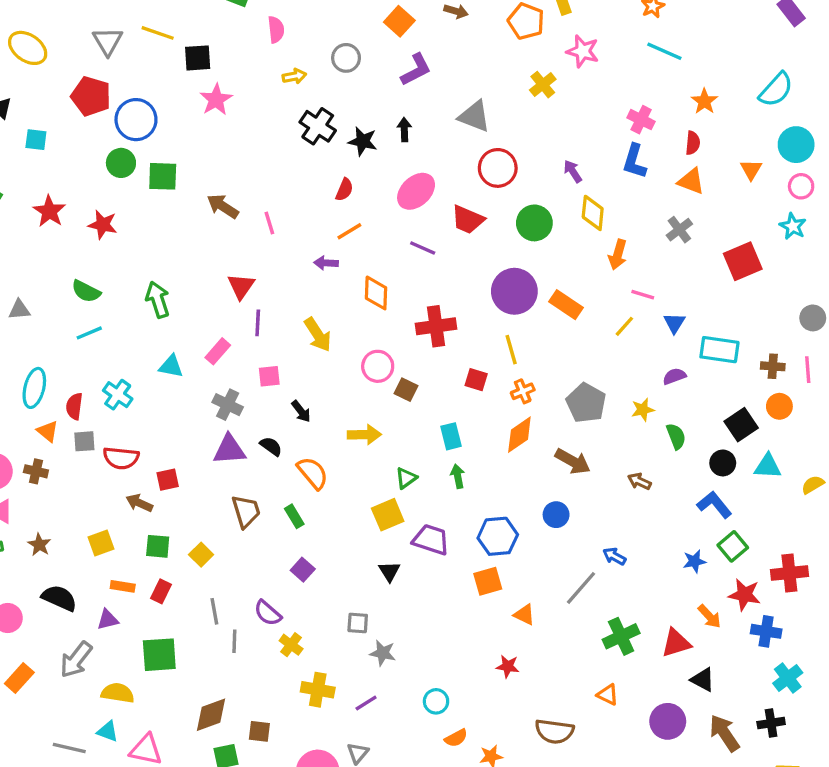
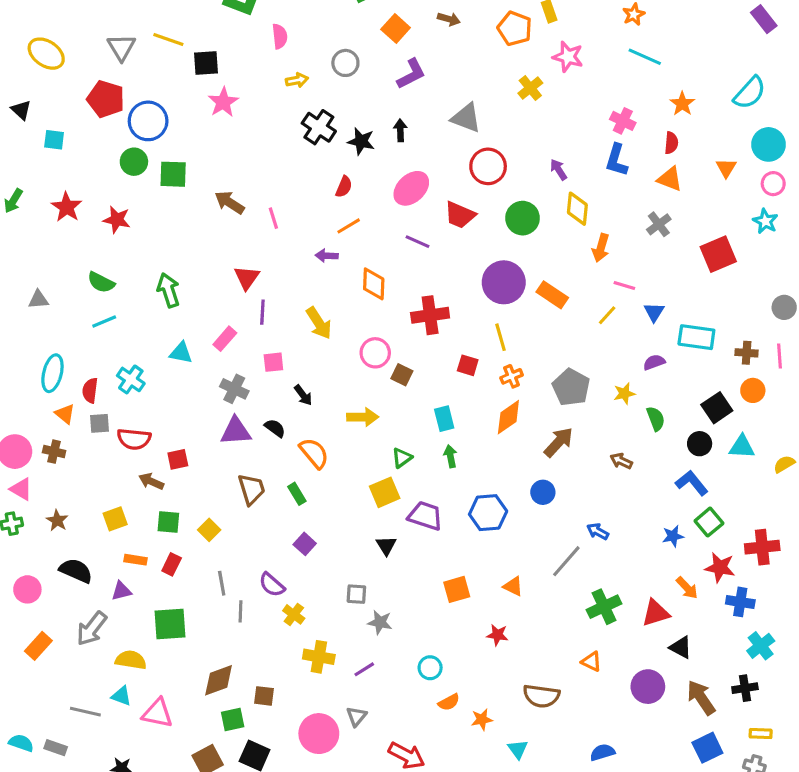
brown arrow: (573, 461) -> (559, 442), turned -76
orange square: (488, 581) -> (457, 589), moved

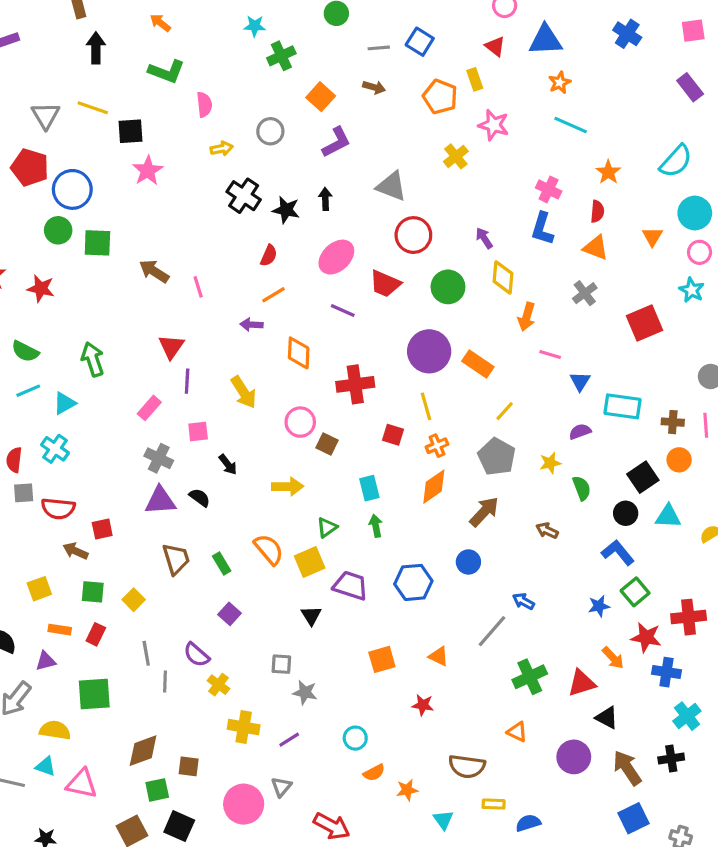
yellow line: (607, 315) -> (505, 411), moved
cyan triangle: (181, 353) -> (64, 403), moved, turned -40
orange semicircle: (314, 453) -> (269, 549), moved
yellow rectangle: (761, 734) -> (494, 804), moved

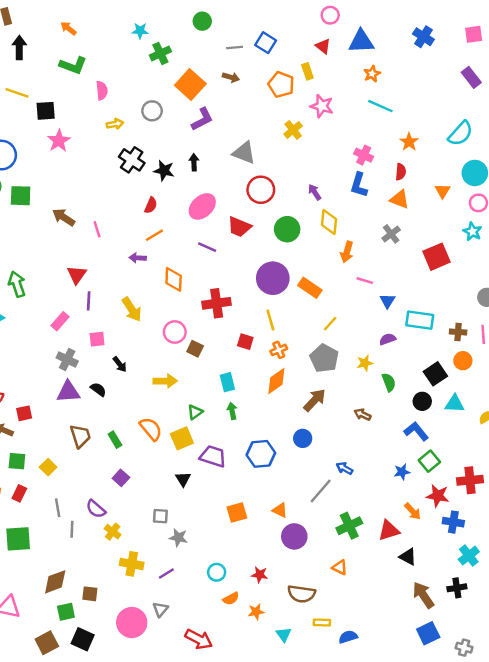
orange square: (321, 97) -> (190, 85), size x1.4
red star: (423, 705) -> (260, 575), moved
purple circle: (574, 757) -> (294, 536), moved

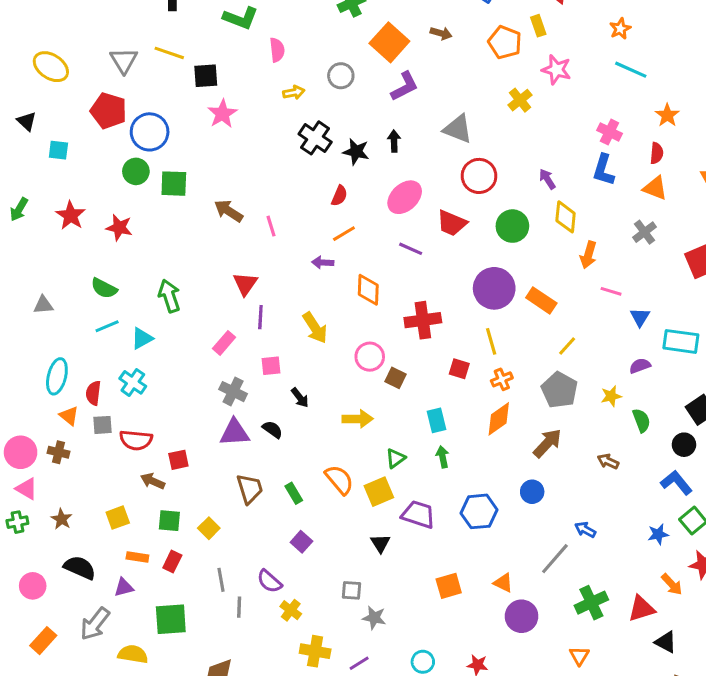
orange triangle: (340, 568) -> (579, 656), turned 35

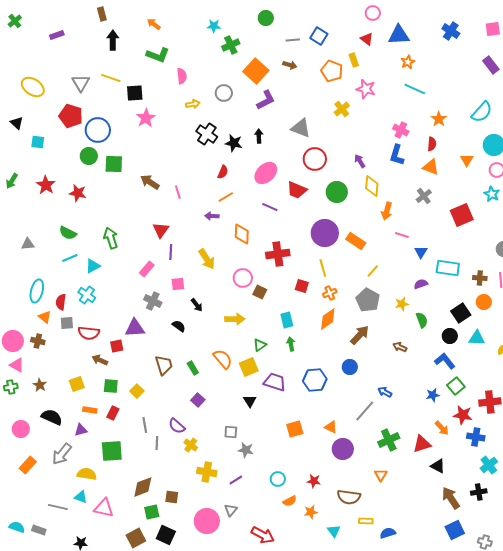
purple triangle: (235, 433) -> (135, 328), moved

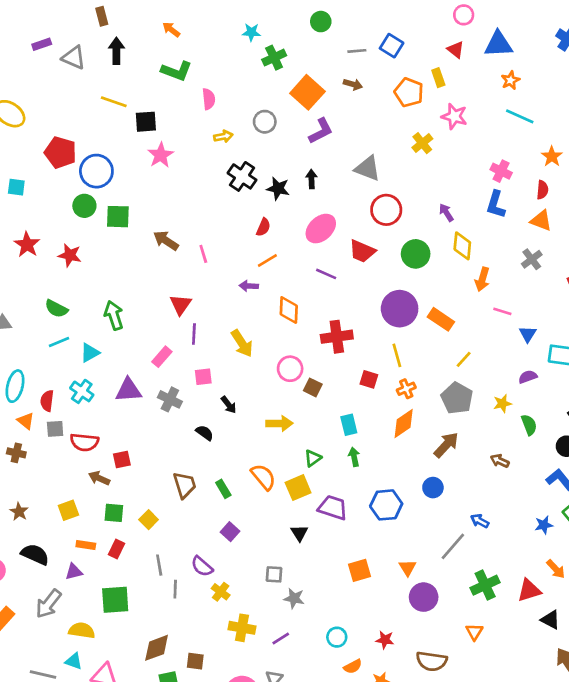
gray triangle: (81, 83) -> (74, 58), moved, turned -36
purple triangle: (135, 328) -> (128, 390), moved
orange triangle: (331, 427) -> (408, 568), turned 32

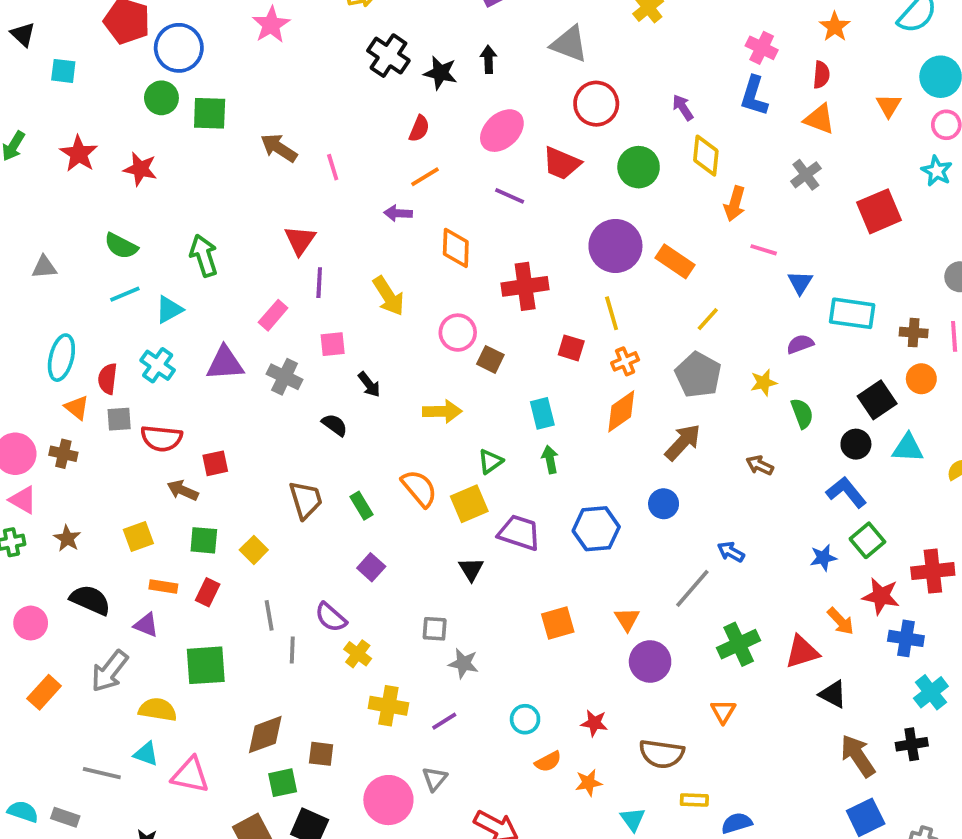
purple triangle: (74, 572) -> (146, 625), turned 36

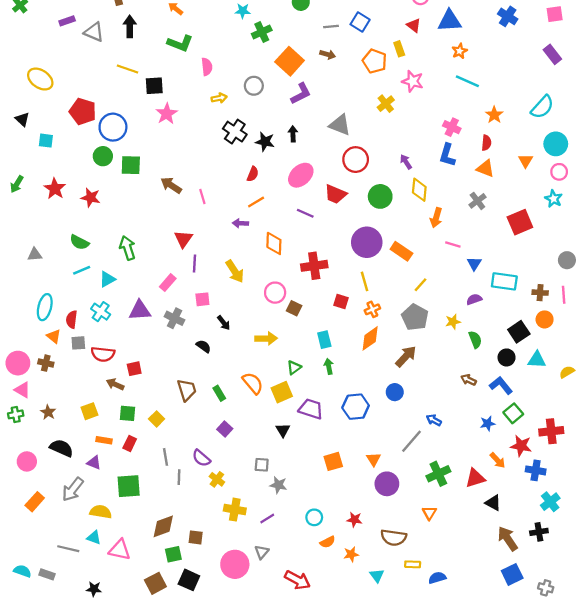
brown arrow: (760, 465) -> (469, 380), moved

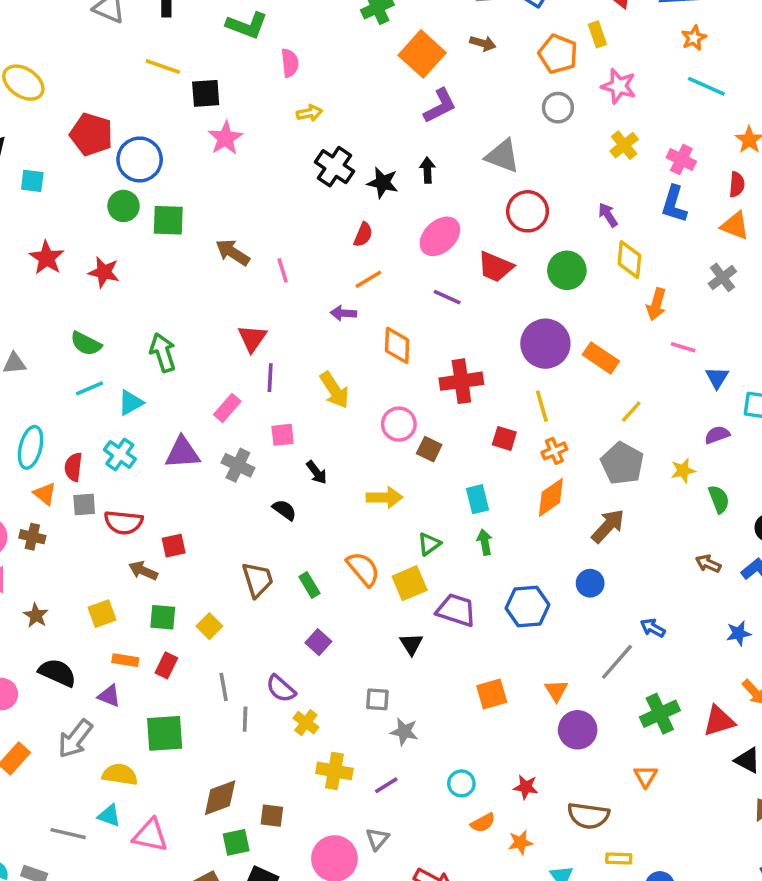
gray circle: (254, 86) -> (558, 108), moved
yellow cross: (386, 104) -> (624, 145), moved

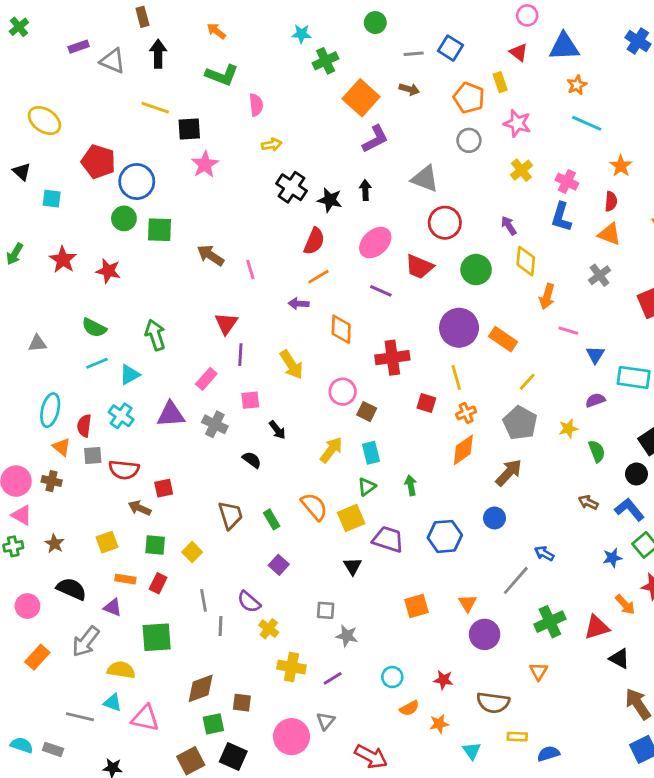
red semicircle: (363, 235) -> (314, 241), size x1.4
yellow arrow: (385, 497) -> (331, 450), turned -52
cyan rectangle: (477, 499) -> (371, 453), moved

